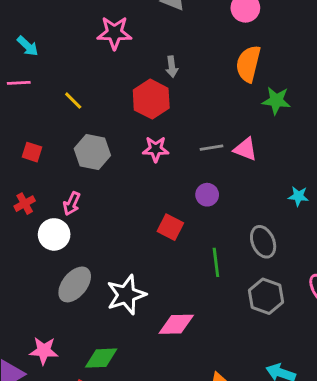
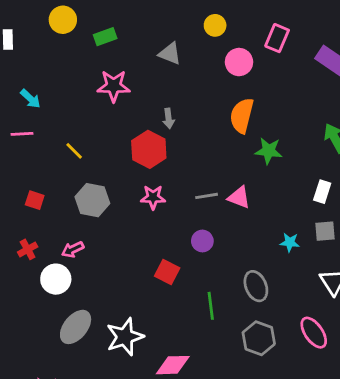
pink arrow: (72, 204) -> (73, 249), turned 40

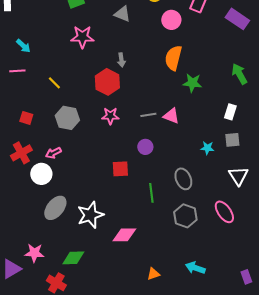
red cross: (28, 249) -> (21, 153), size x1.5
red square: (167, 272) -> (120, 169), turned -30

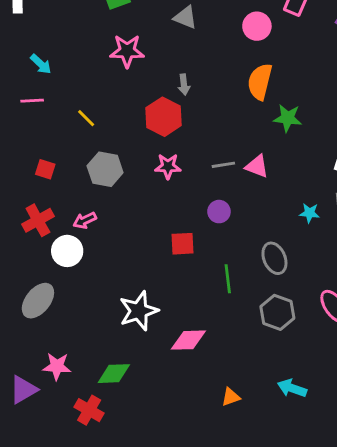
gray ellipse: (55, 208) -> (38, 301), moved

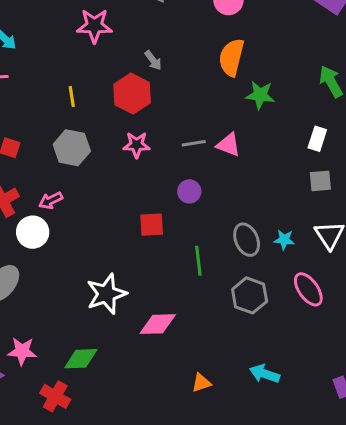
gray arrow: (184, 85) -> (153, 60), turned -30
yellow line: (86, 118) -> (72, 97), moved, turned 36
cyan star: (309, 213) -> (284, 240), moved

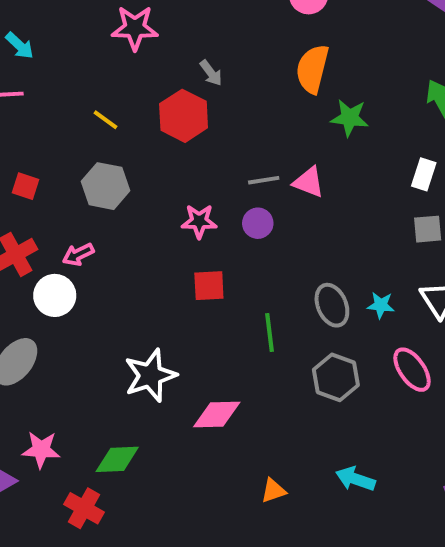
yellow line: (72, 97) -> (105, 120), turned -45
pink star: (137, 145) -> (199, 221), moved
purple circle: (189, 191) -> (258, 223), moved

